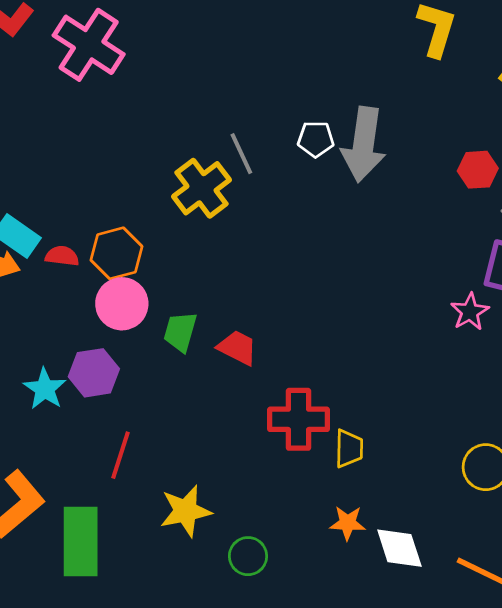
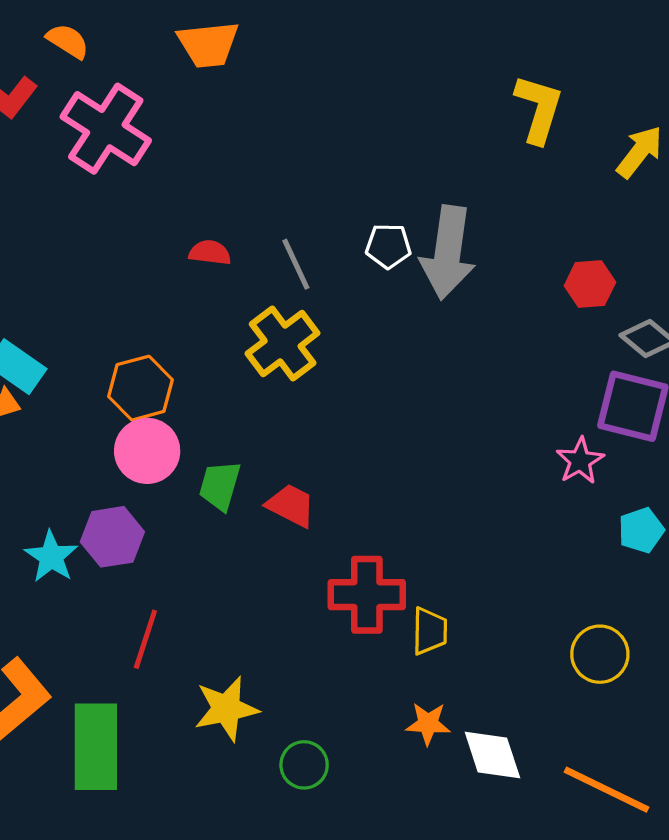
yellow cross: (202, 188) -> (283, 343), moved
red semicircle: (62, 256) -> (210, 253), moved

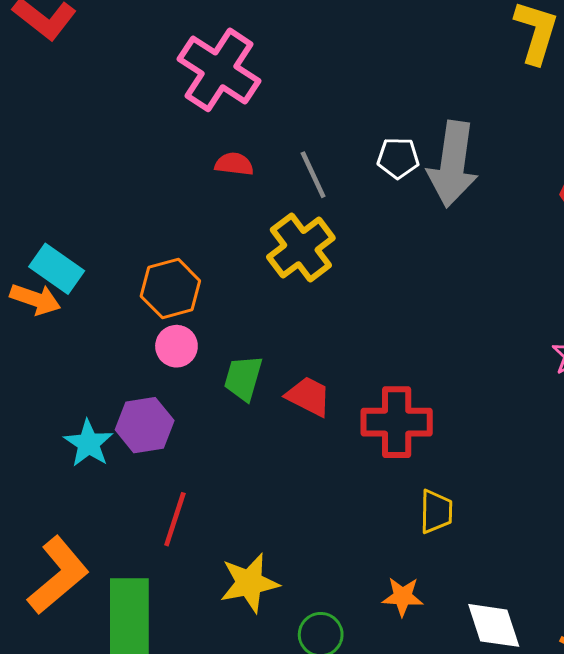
pink cross: (106, 129) -> (219, 70), moved
pink circle: (147, 451) -> (176, 346), size x0.7
red cross: (367, 595) -> (397, 422), moved
orange star: (428, 724) -> (403, 597), moved

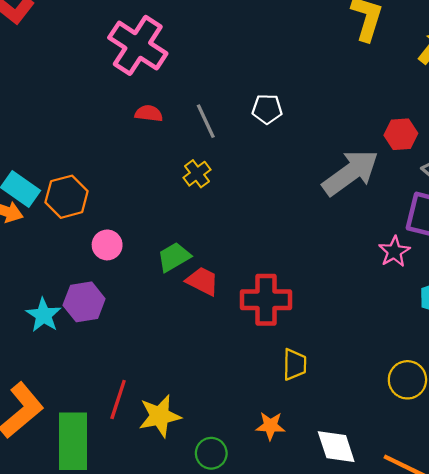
gray arrow: (453, 164) -> (350, 173), moved, turned -134
yellow cross: (301, 248) -> (197, 174), size x0.6
orange hexagon: (170, 289) -> (67, 197), moved
green trapezoid: (243, 378) -> (174, 257), moved, turned 44
red line: (175, 519) -> (118, 400), moved

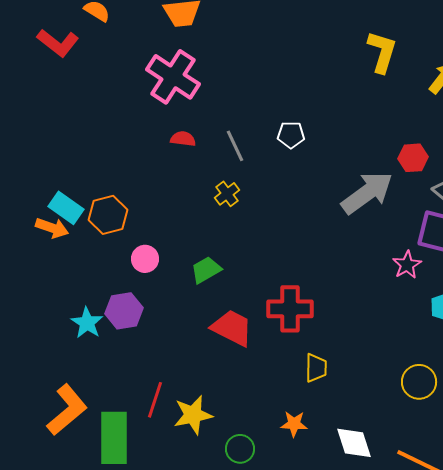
red trapezoid: (202, 281) -> (232, 328), moved, size x1.4

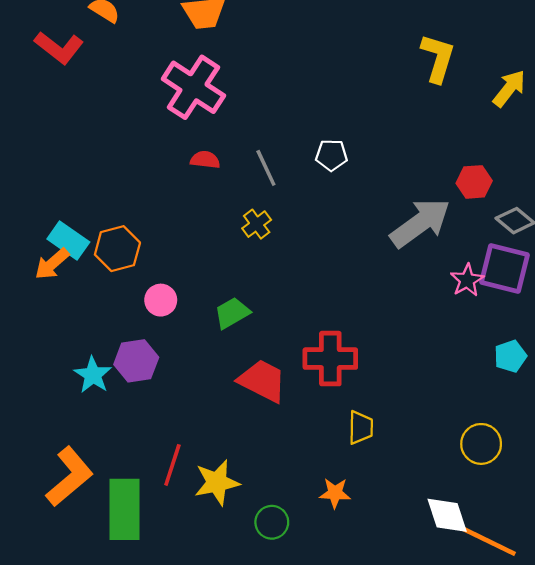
orange arrow: (52, 228) -> (52, 264), turned 120
pink star: (407, 265) -> (467, 280), moved
white diamond: (354, 443) -> (447, 515), moved

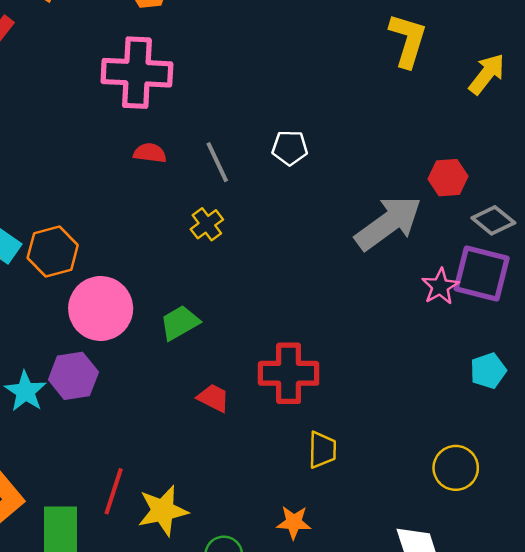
pink cross: (193, 87) -> (137, 73), turned -30
pink circle: (161, 300) -> (101, 309), size x1.8
red trapezoid: (262, 381) -> (213, 398), size x0.6

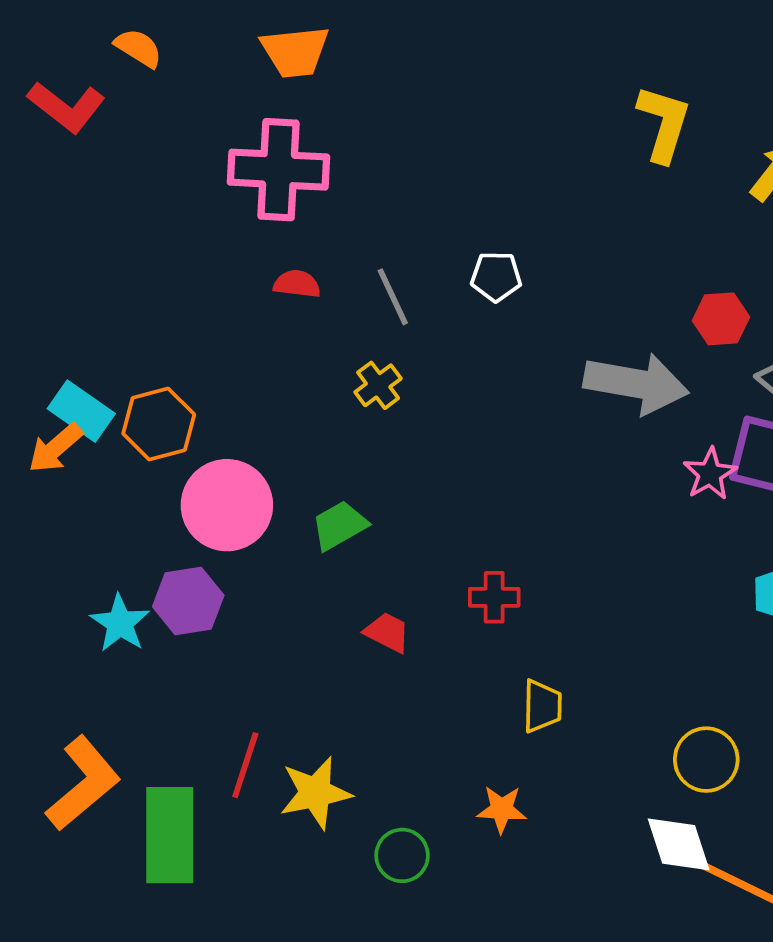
gray arrow: (388, 223) -> (636, 383), turned 46
red cross: (289, 373) -> (494, 597), size x0.6
yellow circle: (456, 468) -> (706, 760), moved

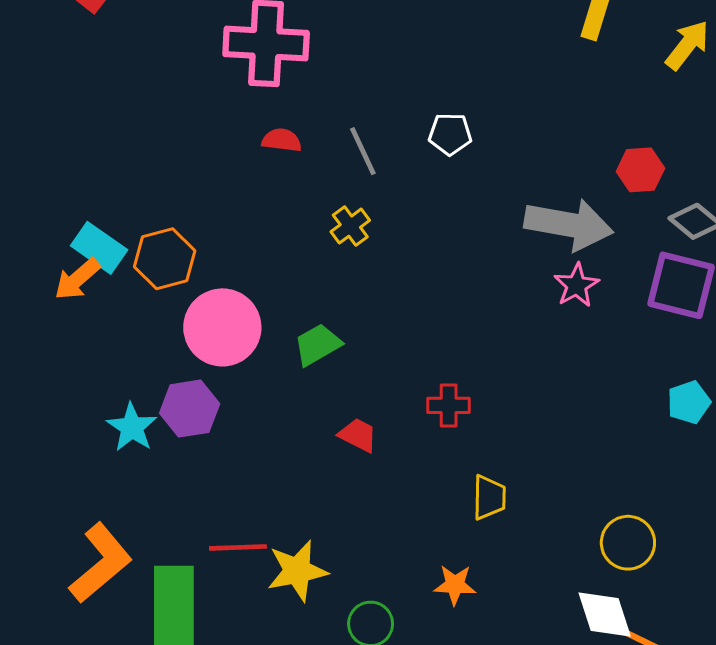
pink star: (710, 474) -> (576, 285), moved
red line: (245, 765) -> (238, 547), turned 70

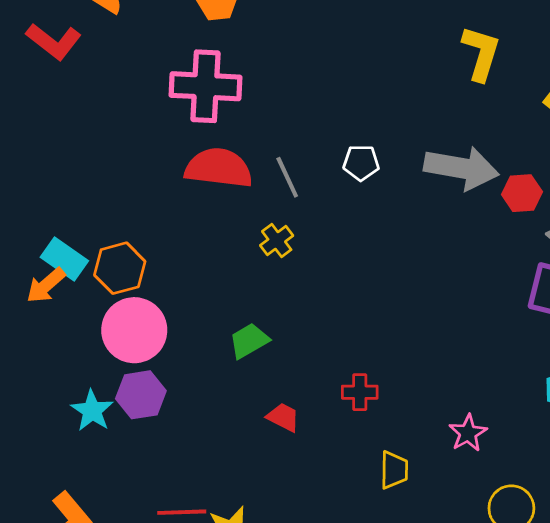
red semicircle: (282, 140) -> (219, 168), size x2.0
gray arrow: (569, 224) -> (461, 168), moved
pink star: (576, 285) -> (468, 433), moved
pink circle: (222, 327) -> (134, 330), moved

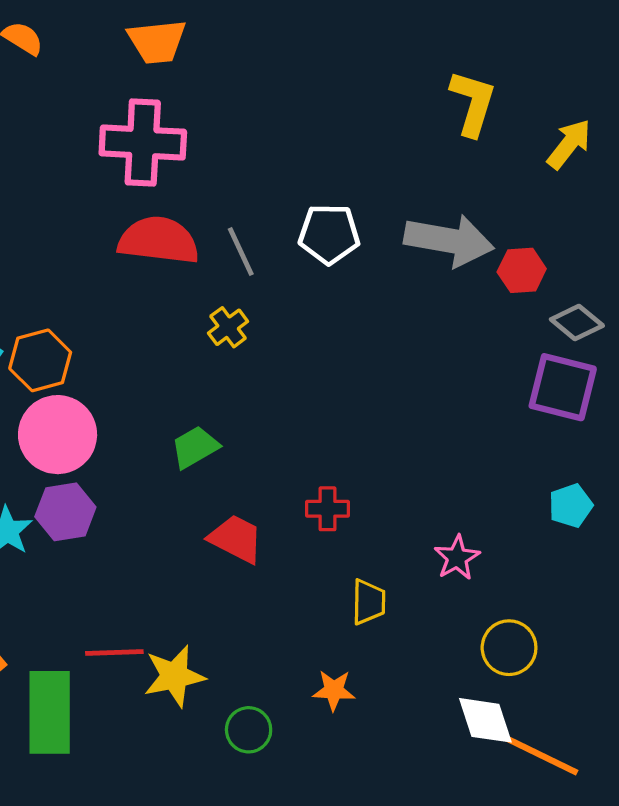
white pentagon: (361, 163) -> (329, 234), size x1.4
red trapezoid: (283, 417) -> (236, 539), size x1.4

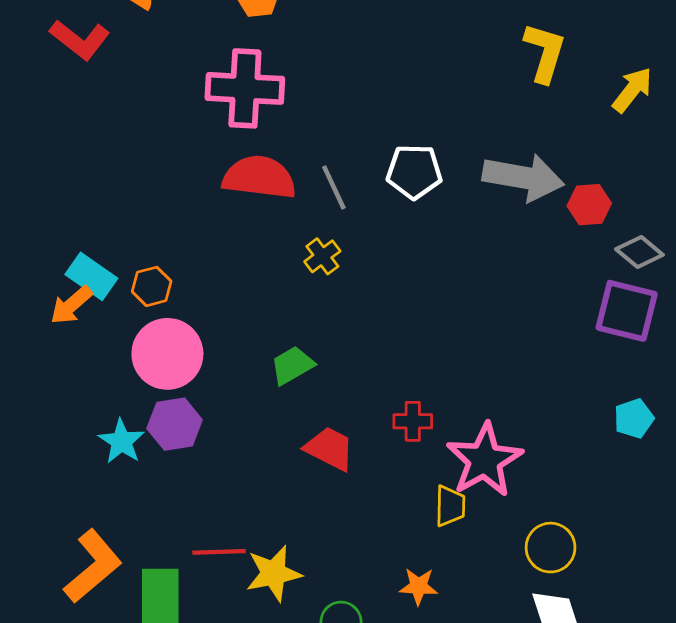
orange hexagon: (40, 360) -> (152, 286), size x0.7
pink star: (457, 558) -> (485, 460), moved, size x1.8
yellow circle: (509, 648) -> (551, 548), moved

